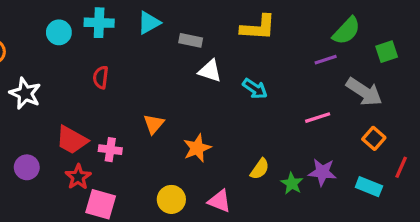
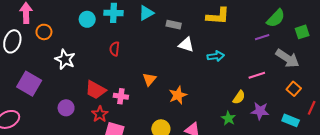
cyan arrow: (255, 89) -> (216, 56), turned -42
yellow semicircle: (260, 169) -> (239, 97), moved
green star: (292, 183) -> (228, 118), moved

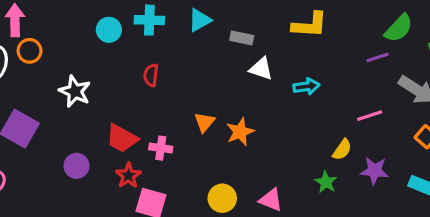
orange circle: (44, 32) -> (30, 51), moved
orange star: (178, 95) -> (240, 132), moved

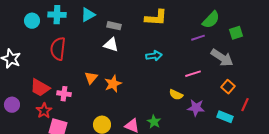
white triangle: (261, 69) -> (111, 45), moved
red semicircle: (151, 75) -> (58, 49), size x1.6
yellow semicircle: (342, 150) -> (176, 95), turned 80
green star: (326, 182) -> (154, 122), moved

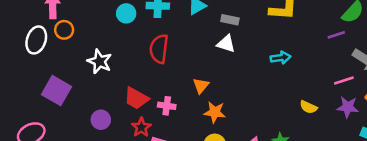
pink line: (193, 74) -> (344, 80), moved
orange star: (113, 84) -> (215, 112), moved, turned 30
purple star: (196, 108) -> (348, 107), moved

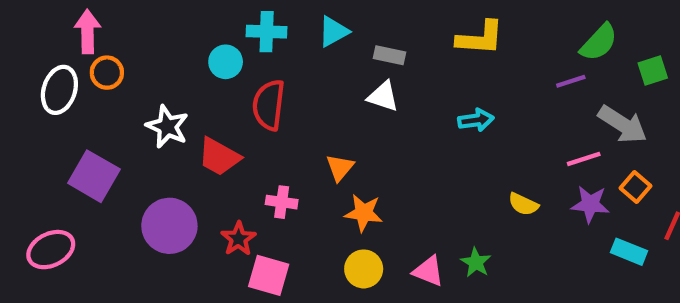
cyan circle: (126, 13) -> (226, 62), moved
red trapezoid: (136, 98) -> (219, 157), moved
purple circle: (101, 120) -> (169, 226), size x1.6

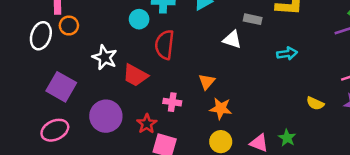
gray rectangle: (390, 55) -> (253, 19), moved
pink ellipse: (51, 250) -> (55, 130), moved

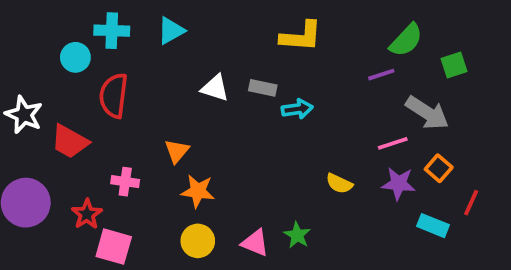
gray rectangle: (253, 19) -> (263, 88), moved

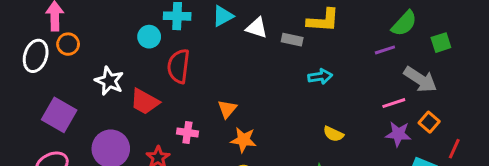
white triangle: (215, 88) -> (257, 28), moved
gray rectangle: (263, 88) -> (292, 40), moved
yellow semicircle: (339, 184) -> (333, 134), moved

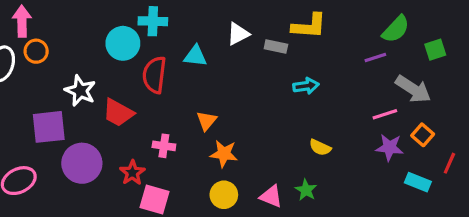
cyan triangle: (223, 16) -> (195, 56), moved, turned 35
white triangle: (257, 28) -> (238, 34), turned -45
cyan circle: (149, 37) -> (123, 43), size x1.4
purple square: (59, 115) -> (49, 127), moved, turned -36

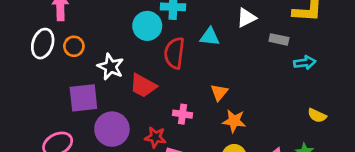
gray rectangle: (276, 46) -> (279, 39), moved
orange circle: (36, 51) -> (74, 46), moved
red star: (132, 173) -> (155, 137), turned -30

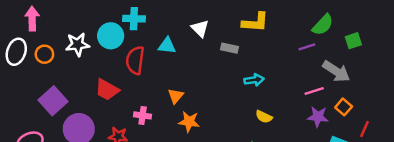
white triangle: (246, 18) -> (200, 28), turned -48
cyan arrow: (305, 63) -> (254, 80), moved
white star: (111, 67) -> (78, 44), moved, turned -30
purple square: (83, 98) -> (53, 101), turned -36

